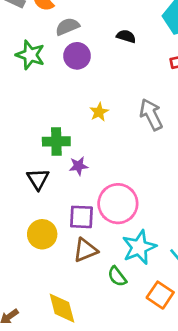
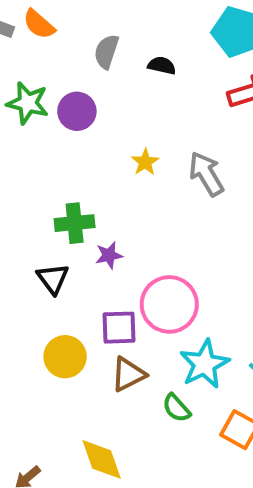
gray semicircle: (67, 27) -> (106, 52), moved, turned -45
purple circle: (77, 56) -> (77, 111), moved
yellow star: (99, 112) -> (145, 162), moved

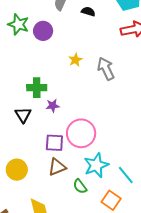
yellow circle: (65, 357) -> (17, 170), moved

